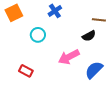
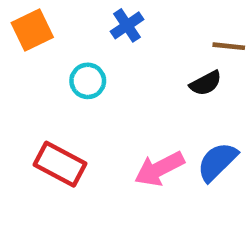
pink arrow: (69, 57) -> (159, 169), moved
red rectangle: (26, 71) -> (60, 164), size x1.5

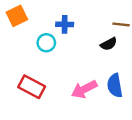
blue cross: (127, 25) -> (65, 24), moved, turned 35
blue semicircle: (217, 162) -> (115, 86), turned -55

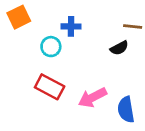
blue semicircle: (115, 86) -> (126, 110), moved
red rectangle: (32, 87) -> (50, 87), moved

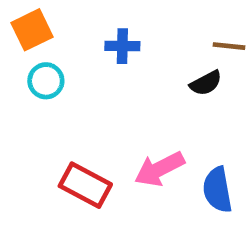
cyan circle: (51, 47) -> (46, 81), moved
red rectangle: (50, 87) -> (85, 185), moved

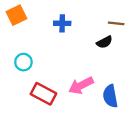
cyan circle: (46, 81) -> (23, 62), moved

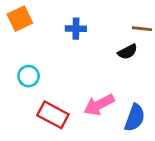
blue semicircle: (110, 96) -> (135, 118), turned -150

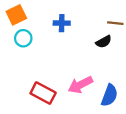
cyan circle: (29, 76) -> (23, 38), moved

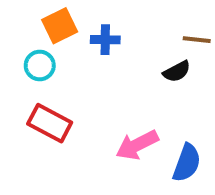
orange square: (16, 15) -> (60, 26), moved
red rectangle: (43, 93) -> (50, 123), moved

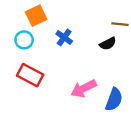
blue cross: (105, 40) -> (64, 37), moved, turned 35

